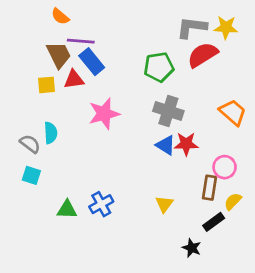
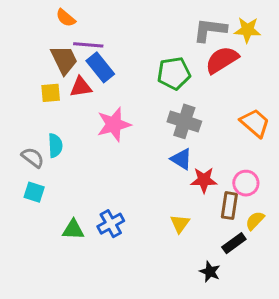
red star: (186, 144) -> (204, 180), moved

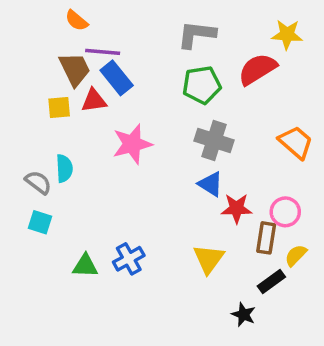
gray L-shape: (210, 30) -> (197, 34), moved
yellow triangle: (180, 224) -> (209, 259), size x1.4

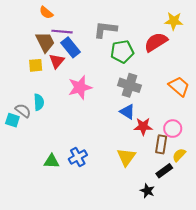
gray L-shape: (197, 34) -> (105, 29), moved
red triangle: (94, 101) -> (57, 61), turned -42
cyan square: (40, 222) -> (12, 120), moved

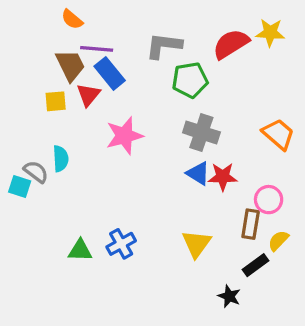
red semicircle: (156, 42) -> (231, 44), moved
red star: (143, 126) -> (223, 177), moved

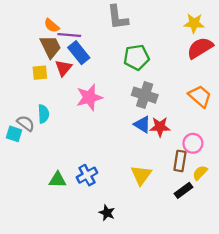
orange semicircle: (72, 19) -> (52, 26), moved
red semicircle: (231, 44) -> (200, 48), moved
gray L-shape: (164, 46) -> (118, 17), moved, turned -104
black star: (229, 296) -> (107, 213), moved

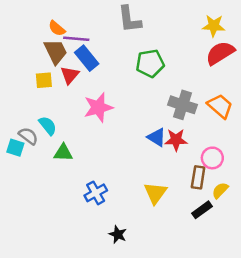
gray cross: (145, 95) -> (183, 105), moved
cyan semicircle: (43, 114) -> (48, 126), turned -36
green triangle: (58, 180) -> (63, 153), moved

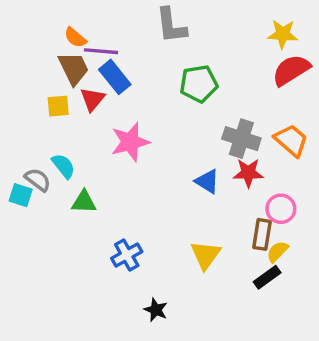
red star: (176, 140) -> (248, 173), moved
yellow semicircle: (220, 190) -> (277, 252), moved

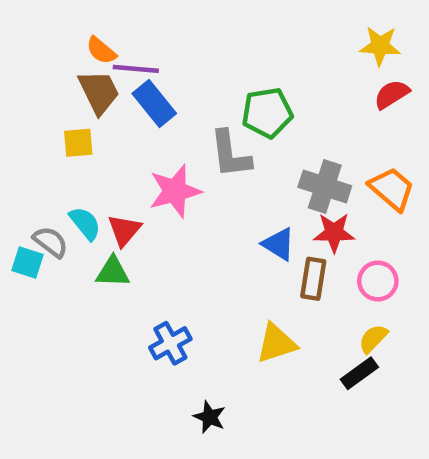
gray L-shape: (171, 26) -> (230, 154), moved
red semicircle: (291, 70) -> (392, 94), size x0.7
red triangle: (92, 99) -> (124, 230), moved
brown rectangle: (262, 234) -> (313, 279), moved
yellow triangle: (205, 255) -> (276, 343), turned 36

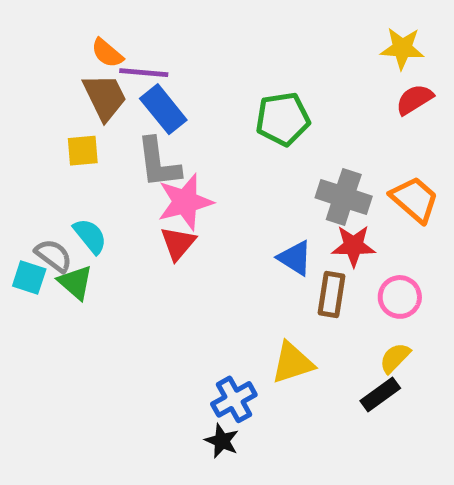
gray L-shape: (230, 154) -> (158, 163), moved
red triangle: (124, 230) -> (178, 243), moved
green triangle: (113, 272) -> (75, 282), moved, turned 39
blue cross: (170, 343) -> (234, 399), moved

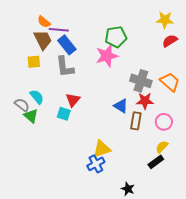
green pentagon: (283, 119) -> (116, 37), moved
pink star: (185, 202) -> (107, 56), moved
cyan square: (29, 277) -> (64, 114), moved
yellow triangle: (292, 363) -> (102, 149), moved
black star: (222, 441) -> (128, 189), moved

